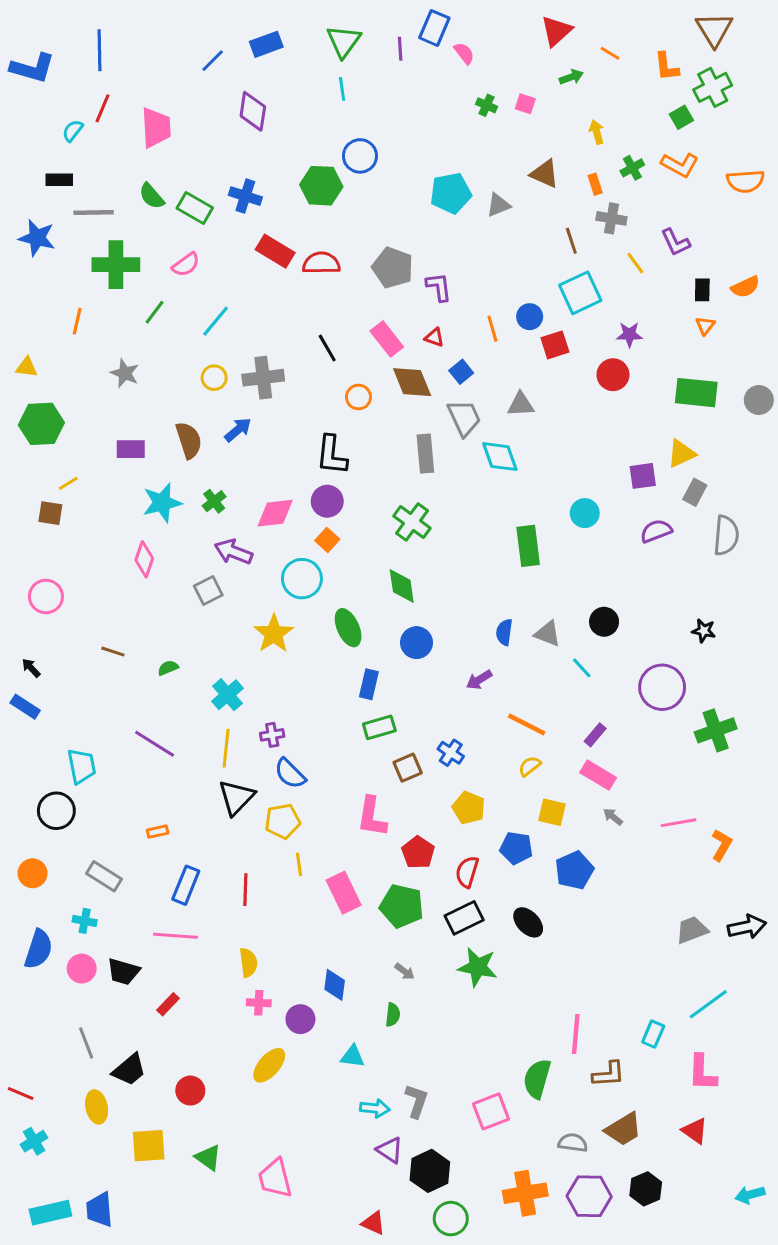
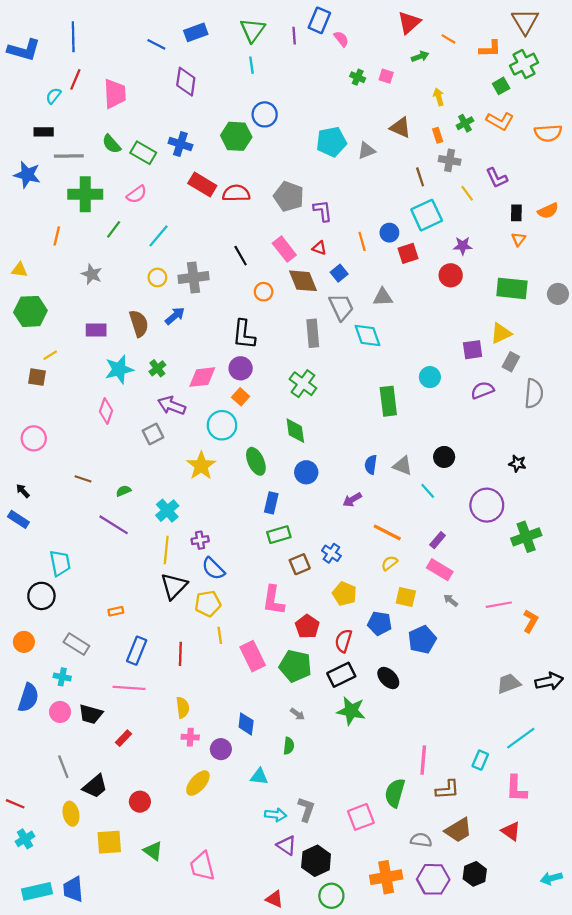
blue line: (213, 61) -> (156, 44), turned 72
orange L-shape: (667, 67) -> (490, 49), turned -85
purple line: (155, 744) -> (114, 525), moved

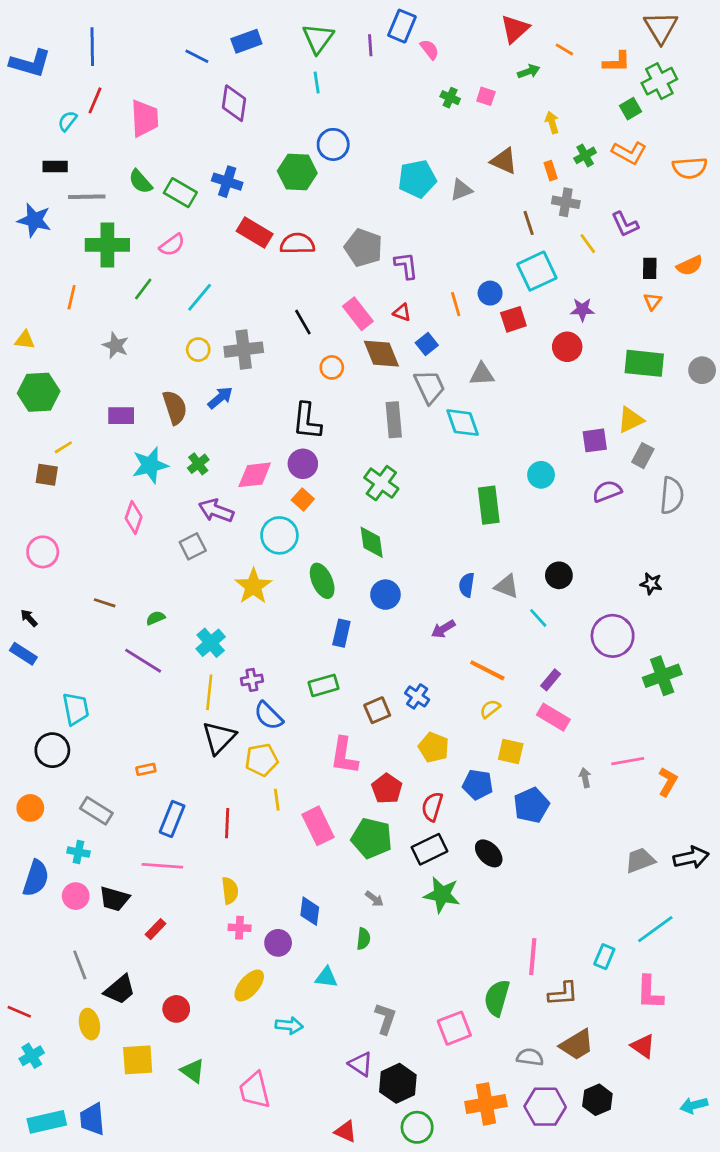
green rectangle: (279, 535) -> (324, 685), moved
gray arrow: (451, 600) -> (585, 778), moved, turned 40
cyan arrow: (276, 815) -> (289, 1025), moved

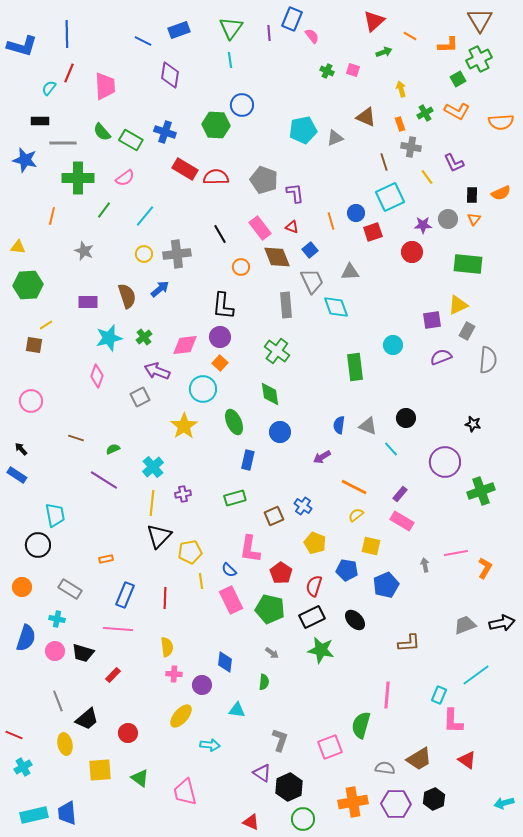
gray circle: (702, 370) -> (448, 219), moved
blue semicircle: (268, 716) -> (229, 570), moved, size x0.7
pink L-shape: (650, 992) -> (453, 721), moved
brown L-shape: (563, 994) -> (409, 643), moved

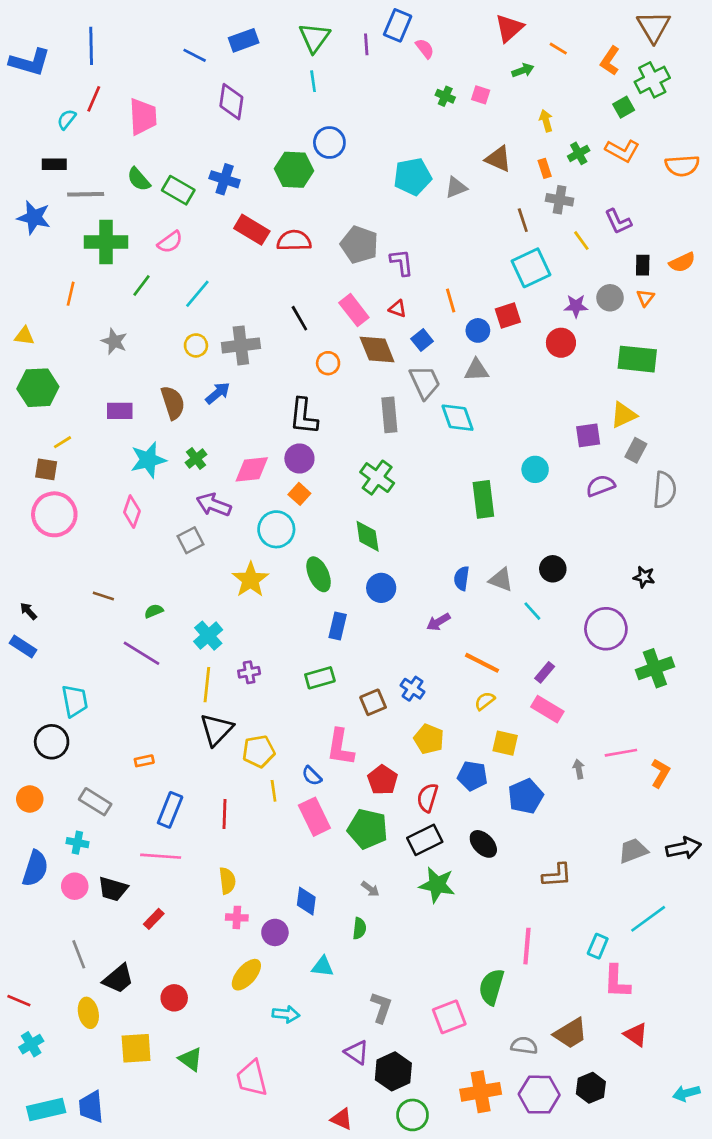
orange L-shape: (448, 45) -> (610, 61), turned 125
blue circle: (356, 213) -> (478, 330), moved
pink circle: (31, 401) -> (54, 514), moved, size x1.4

